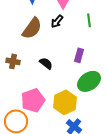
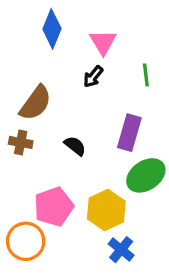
brown semicircle: (32, 28) -> (36, 103), moved
purple rectangle: (79, 55) -> (129, 133), size x1.5

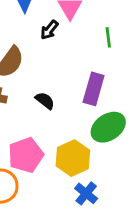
black arrow: (93, 77) -> (49, 30), moved

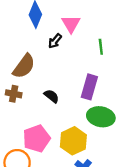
green ellipse: (108, 127) -> (101, 117), turned 45

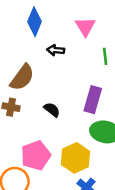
pink triangle: (71, 24) -> (85, 27), moved
black arrow: (55, 41) -> (56, 50), turned 56

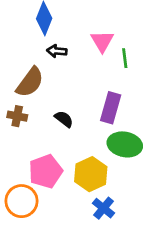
pink triangle: (85, 27) -> (102, 41), moved
black arrow: (56, 50) -> (57, 51), moved

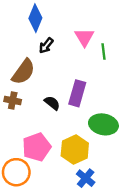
black arrow: (57, 51) -> (46, 46), turned -56
purple rectangle: (111, 108) -> (77, 93), moved

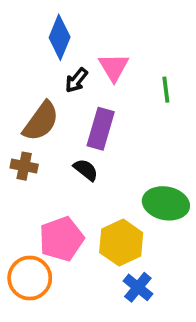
pink triangle: (84, 37) -> (114, 67), moved
purple rectangle: (77, 93) -> (101, 129), moved

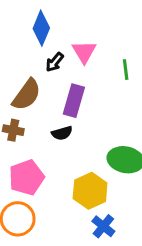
black semicircle: (86, 170) -> (62, 133), turned 126
pink pentagon: (61, 239) -> (27, 177), moved

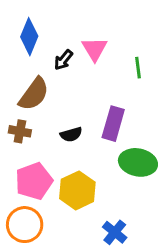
blue diamond: (41, 28) -> (29, 37), moved
purple rectangle: (74, 101) -> (113, 124), moved
yellow hexagon: (90, 191) -> (77, 190), moved

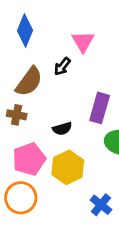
black arrow: (63, 60) -> (62, 66), moved
black semicircle: (71, 134) -> (62, 129), moved

